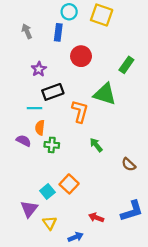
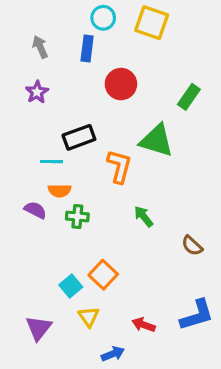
purple star: (39, 69) -> (37, 92), moved
orange semicircle: (40, 128) -> (60, 191), turned -96
purple triangle: (29, 209) -> (39, 328), moved
yellow triangle: (50, 223) -> (89, 317), moved

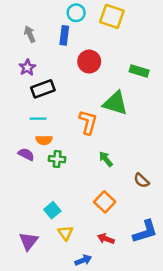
green rectangle: (189, 97) -> (139, 71), turned 72
black rectangle: (79, 137) -> (43, 89), moved
orange square: (103, 275) -> (105, 202), moved

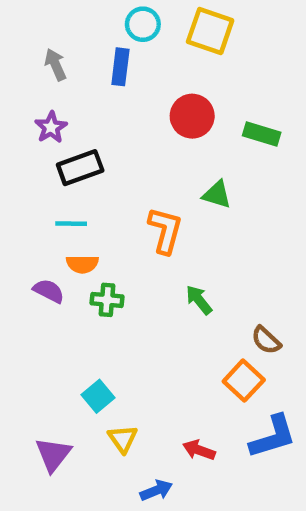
red circle: (89, 62) -> (192, 116), moved
green triangle: (115, 103) -> (217, 195), size x0.6
orange square: (105, 202) -> (244, 381), moved

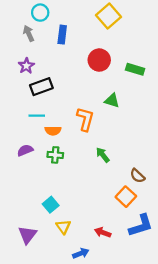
cyan circle: (143, 24) -> (40, 13), moved
yellow square: (210, 31) -> (108, 16), turned 30
orange semicircle: (82, 264) -> (53, 131), moved
purple semicircle: (49, 291) -> (25, 150), turned -49

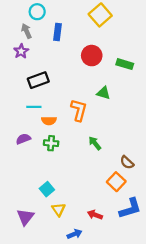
purple star: (26, 66) -> (21, 51), moved

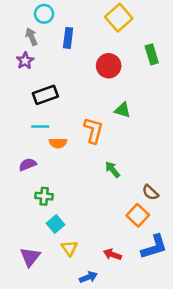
green rectangle: (125, 64) -> (152, 54), moved, turned 56
green cross: (51, 143) -> (44, 196), moved

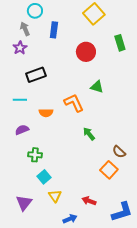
cyan line: (40, 127) -> (20, 100), moved
orange L-shape: (93, 130) -> (74, 103), turned -40
blue L-shape: (154, 247) -> (122, 212), moved

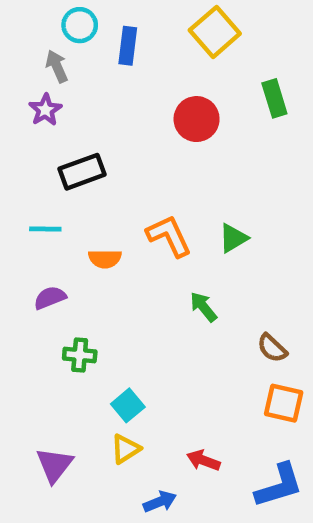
blue rectangle: (54, 30) -> (128, 46), moved
green triangle: (97, 87) -> (233, 238), moved, turned -48
orange square: (109, 170) -> (284, 403), moved, turned -30
cyan square: (44, 177) -> (128, 405), moved
yellow triangle: (55, 196) -> (126, 449), turned 32

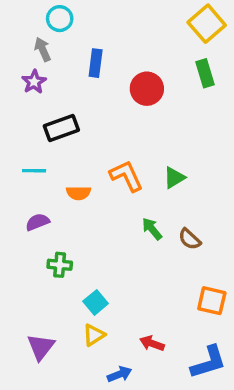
yellow square: (215, 32) -> (207, 24), moved
blue rectangle: (128, 46) -> (96, 63), moved
brown semicircle: (272, 348) -> (190, 239), moved

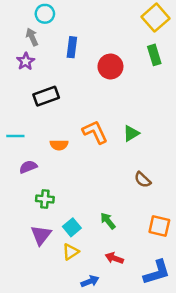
cyan line: (34, 171) -> (15, 136), moved
green arrow: (152, 229) -> (108, 221), moved
purple triangle: (41, 347) -> (41, 235), moved

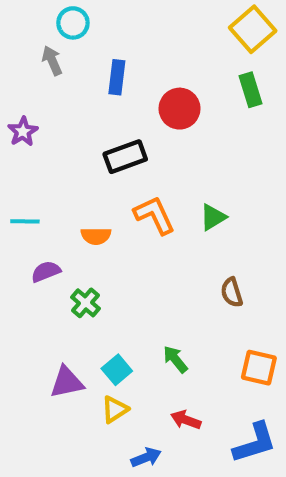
purple star: (26, 61) -> (23, 132), moved
black rectangle: (46, 96) -> (125, 157), moved
brown semicircle: (143, 180) -> (232, 292), turned 30
green cross: (45, 199) -> (85, 303), moved, turned 36
purple triangle: (41, 235) -> (67, 382), turned 40

